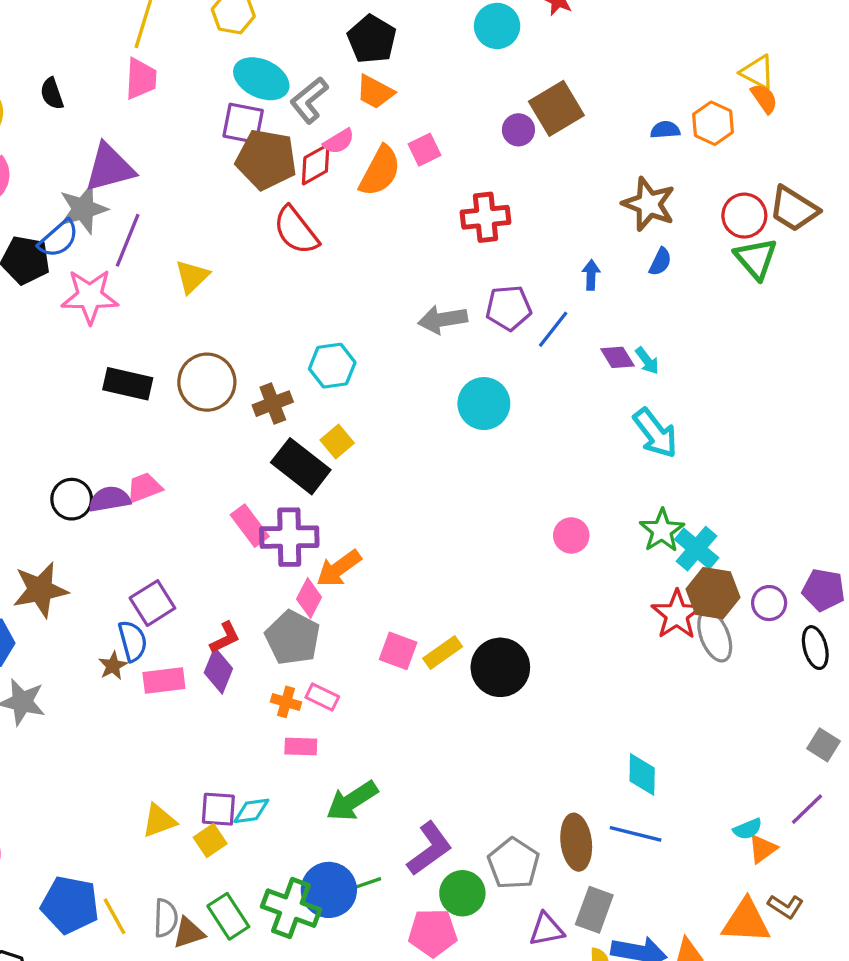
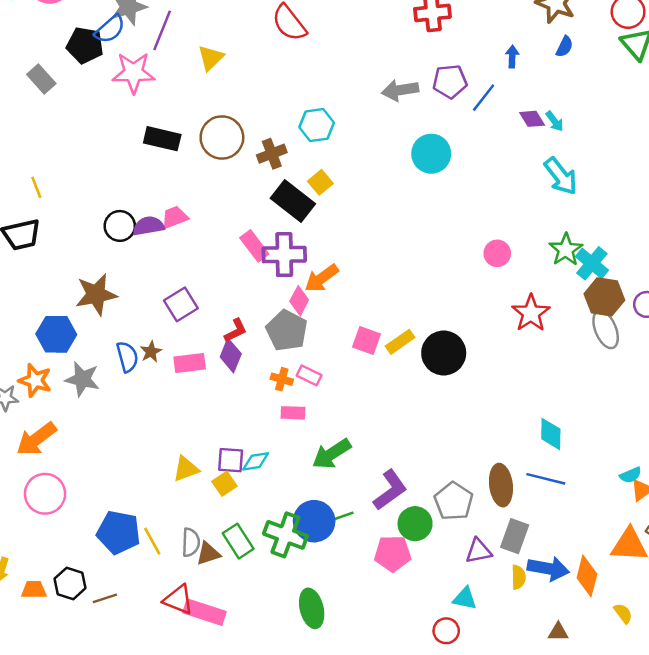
red star: (677, 615) -> (531, 313), moved
blue semicircle: (133, 641) -> (127, 357), moved

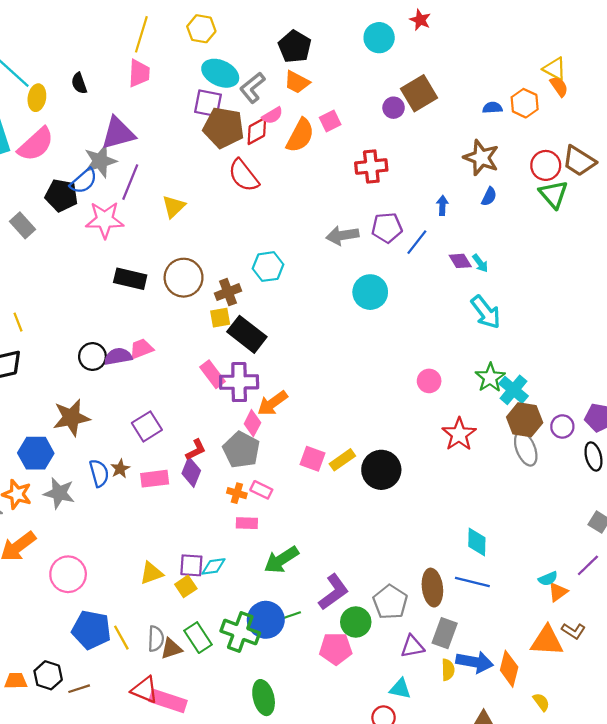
yellow square: (320, 182) -> (220, 318), moved, turned 30
pink circle: (45, 494) -> (68, 574), moved

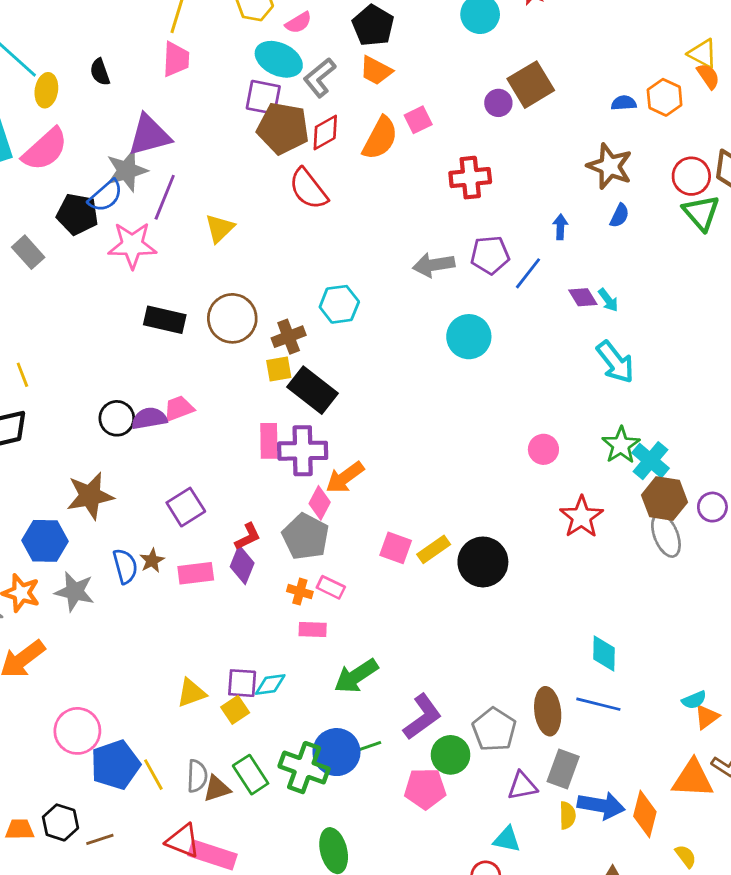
pink semicircle: (272, 115) -> (298, 23), moved
pink rectangle: (212, 374) -> (269, 441), turned 36
pink circle: (68, 574) -> (77, 731), moved
blue pentagon: (91, 630) -> (115, 765), turned -30

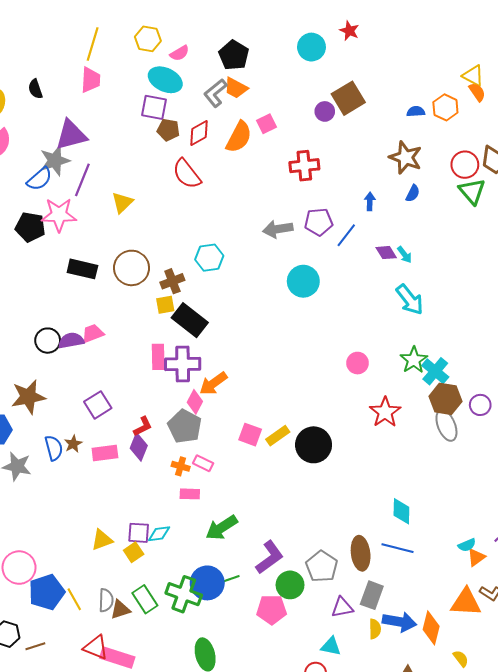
gray L-shape: (320, 78) -> (215, 93), moved
brown pentagon: (283, 128) -> (168, 130), size x0.6
black pentagon: (77, 214) -> (30, 227), moved

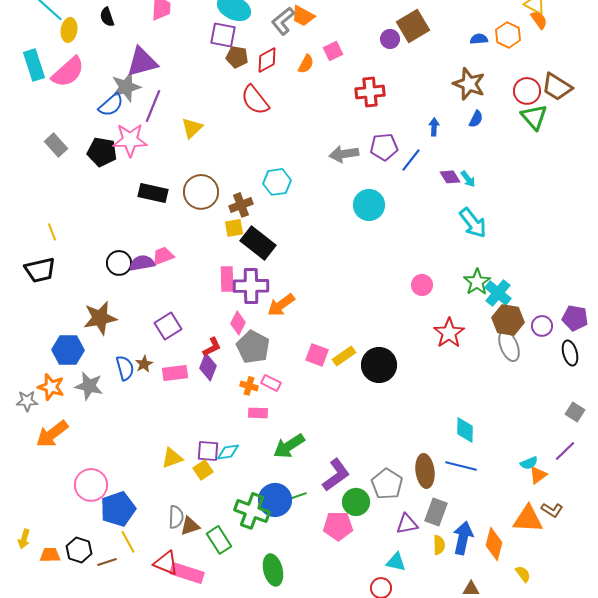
orange semicircle: (239, 137) -> (306, 64), size x0.6
pink diamond: (195, 402) -> (238, 323), moved
yellow line: (74, 599) -> (128, 542), moved
green rectangle: (145, 599) -> (219, 540), moved
blue arrow: (399, 622) -> (463, 538), turned -88

